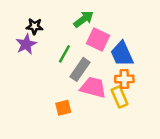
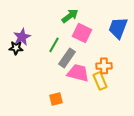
black star: (34, 26) -> (16, 48), moved
blue trapezoid: (122, 54) -> (118, 28), moved, turned 45
orange square: (63, 108) -> (56, 99), moved

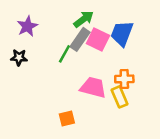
blue trapezoid: (118, 28) -> (122, 33), moved
purple star: (22, 37) -> (27, 26), moved
gray rectangle: (67, 58) -> (80, 39), moved

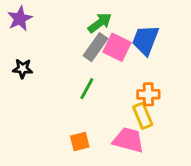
purple star: (27, 26) -> (20, 19), moved
green line: (64, 54) -> (87, 89), moved
pink trapezoid: (93, 87) -> (128, 140), moved

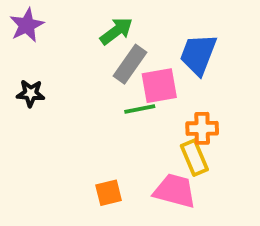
green arrow: (100, 23) -> (116, 31), moved
pink square: (117, 47) -> (159, 86), moved, turned -36
green line: (87, 89) -> (140, 109), moved, turned 50

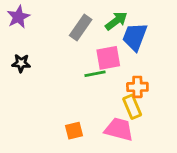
green arrow: (116, 31) -> (116, 21), moved
gray rectangle: (130, 64) -> (81, 27), moved

